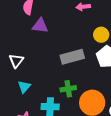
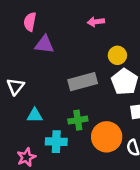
cyan triangle: (24, 87) -> (35, 115), moved, turned 48

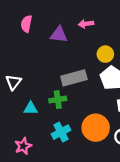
purple triangle: (44, 45) -> (59, 35), moved
green cross: (78, 120) -> (58, 100), moved
cyan cross: (56, 142) -> (61, 132), moved, turned -30

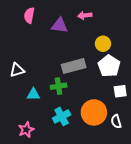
white triangle: (13, 82) -> (17, 70), turned 35

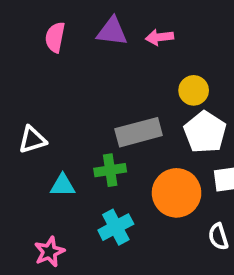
purple triangle: (60, 26) -> (112, 32), moved
orange circle: (94, 112) -> (177, 193), moved

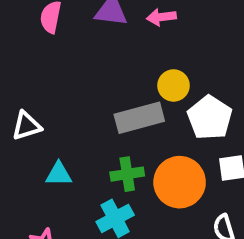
yellow circle: (194, 90) -> (174, 85), moved
green cross: (110, 170) -> (127, 174), moved

